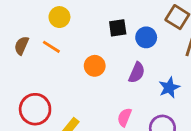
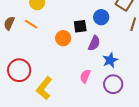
black square: (118, 28) -> (80, 26), moved
blue star: (169, 88) -> (110, 60), moved

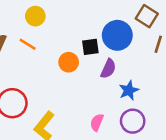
blue circle: (101, 17) -> (117, 35), size x1.5
pink semicircle: (85, 76) -> (97, 122), moved

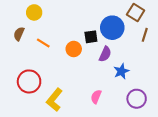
yellow circle: (35, 16) -> (34, 12), moved
orange line: (28, 44) -> (43, 43), moved
purple circle: (133, 121) -> (137, 99), moved

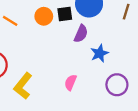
orange circle: (74, 49) -> (44, 16), moved

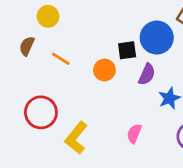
orange circle: (44, 16) -> (104, 70), moved

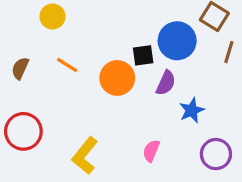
brown semicircle: (27, 46) -> (20, 68), moved
orange circle: (104, 70) -> (117, 78), size x1.4
red circle: (41, 112) -> (23, 131), moved

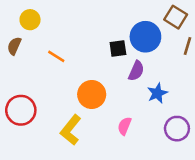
yellow circle: (53, 17) -> (30, 20), moved
brown semicircle: (20, 68) -> (14, 46), moved
orange circle: (117, 78) -> (92, 94), moved

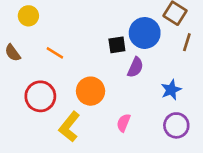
brown semicircle: (14, 46) -> (13, 53), moved, turned -60
blue star: (157, 93) -> (171, 90), moved
red circle: (21, 110) -> (40, 96), moved

